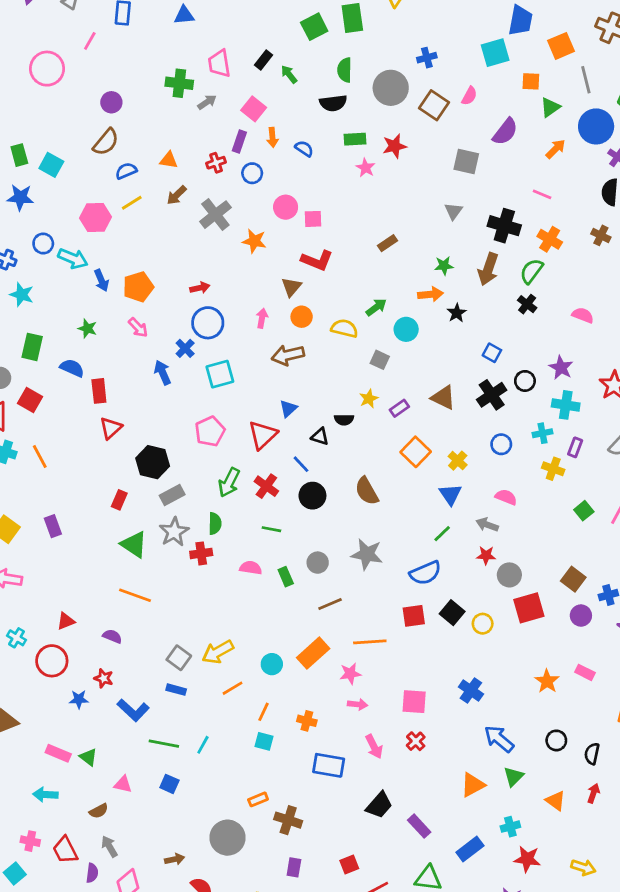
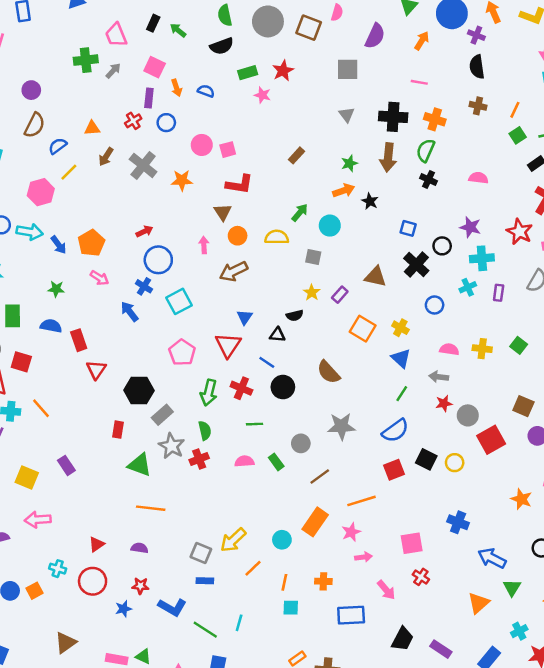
yellow cross: (553, 469) -> (482, 349), moved
green line: (164, 744) -> (205, 630), turned 35

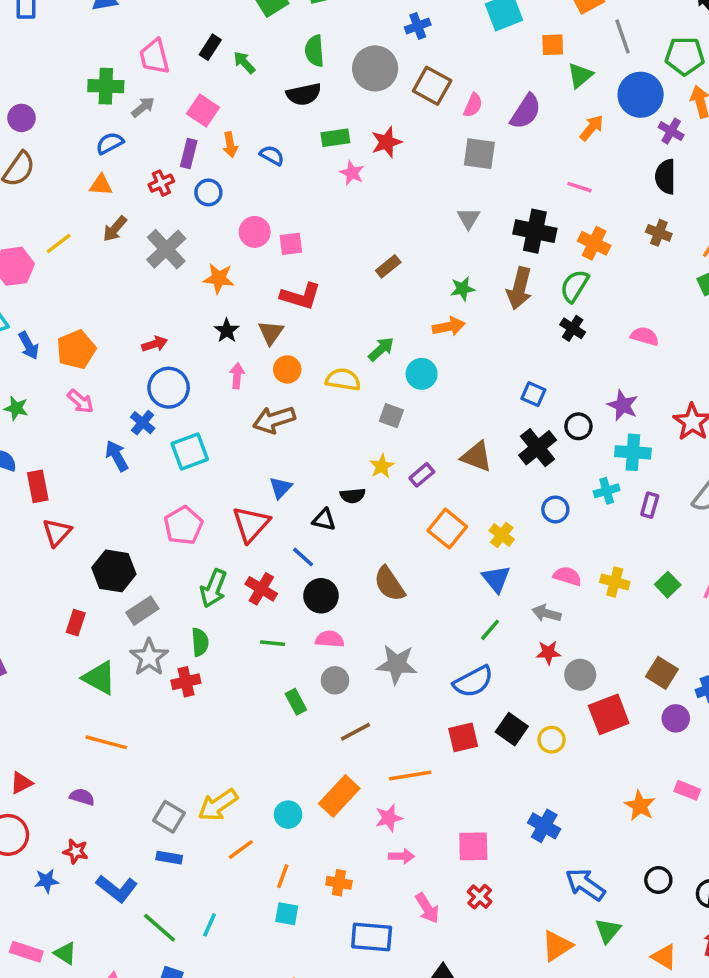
pink semicircle: (337, 13) -> (473, 105), moved
blue semicircle: (58, 146) -> (110, 143), moved
black star: (370, 201) -> (227, 331), moved
pink semicircle: (244, 461) -> (330, 639), moved

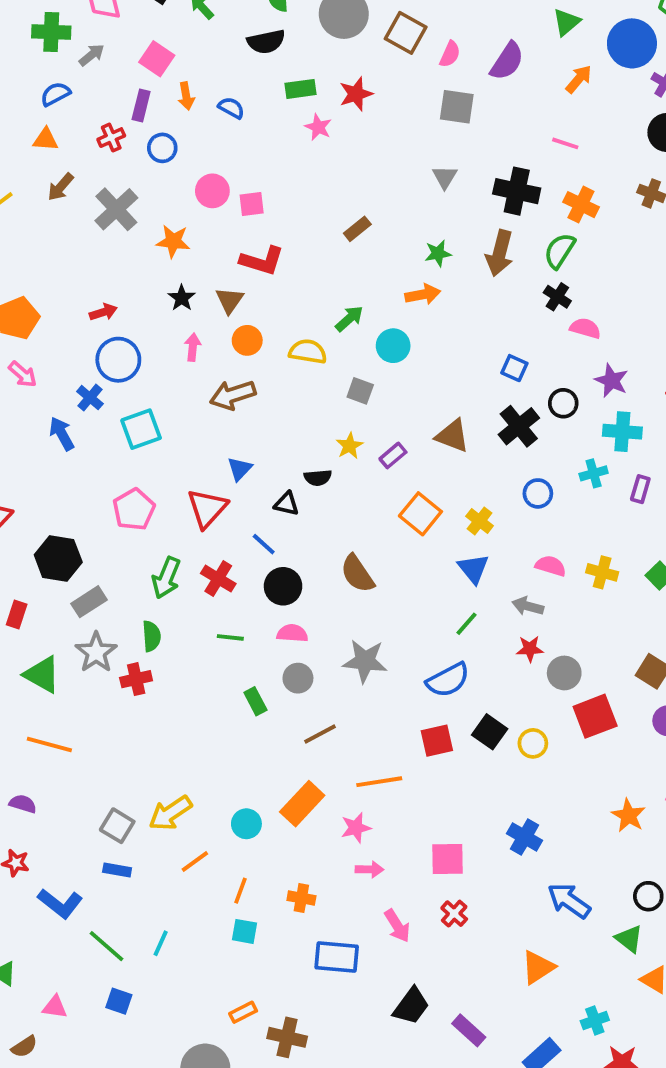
pink semicircle: (645, 336) -> (585, 328), moved
green triangle: (608, 931) -> (629, 939), moved, turned -32

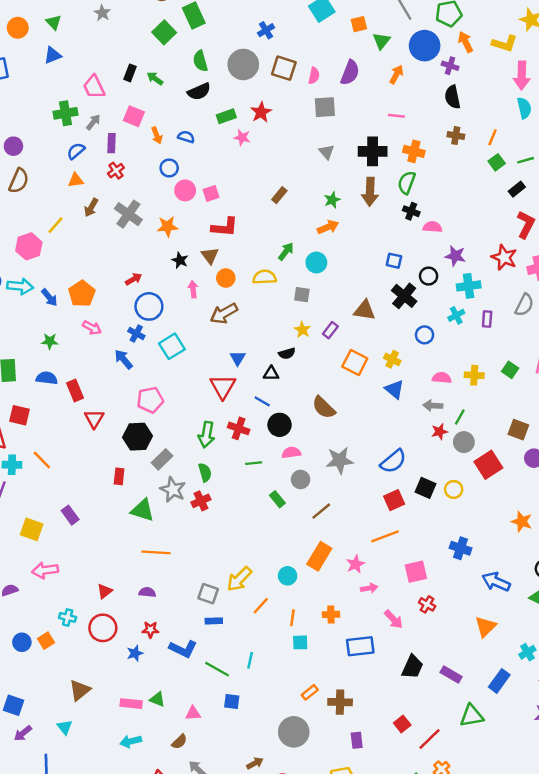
purple rectangle: (141, 106) -> (112, 143), moved
blue circle: (162, 148) -> (169, 168), moved
pink pentagon: (134, 509) -> (150, 400), moved, turned 30
green line: (467, 624) -> (460, 417), moved
orange line: (379, 782) -> (385, 536), moved

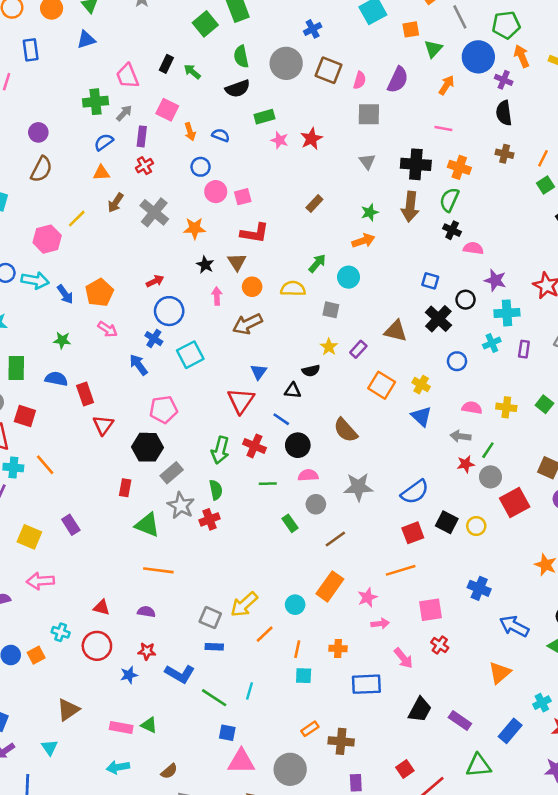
red star: (261, 112) -> (311, 139), moved
red triangle: (105, 591) -> (102, 607), turned 49
pink triangle: (193, 713) -> (241, 761), moved, size x1.6

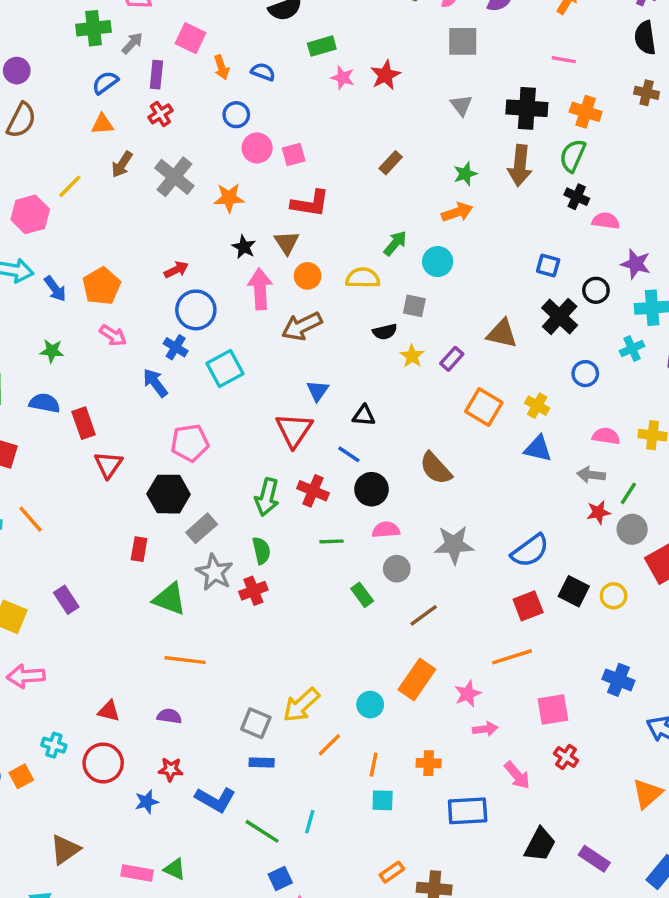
pink arrow: (217, 296) -> (260, 289), size x1.6
black semicircle: (311, 371) -> (385, 332), moved
blue triangle: (421, 416) -> (538, 449), turned -30
blue square: (227, 733) -> (280, 878), turned -36

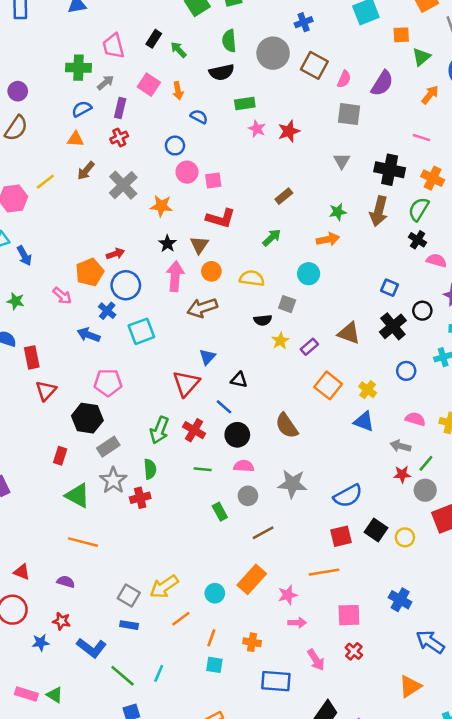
orange arrow: (221, 67) -> (178, 91), moved
green arrow: (395, 243) -> (272, 238), moved
orange pentagon: (101, 286) -> (90, 272), moved
blue arrow: (155, 383) -> (89, 335), turned -40

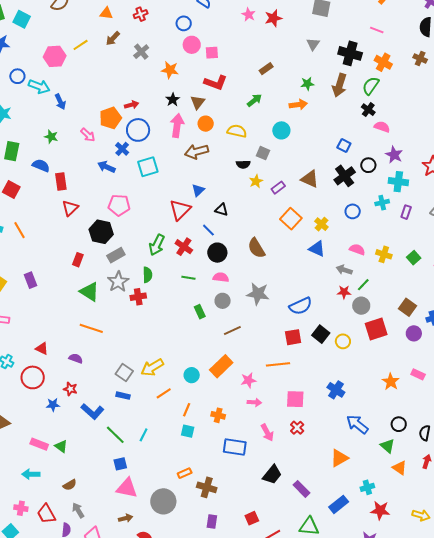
gray cross: (123, 185) -> (141, 52), size x0.7

